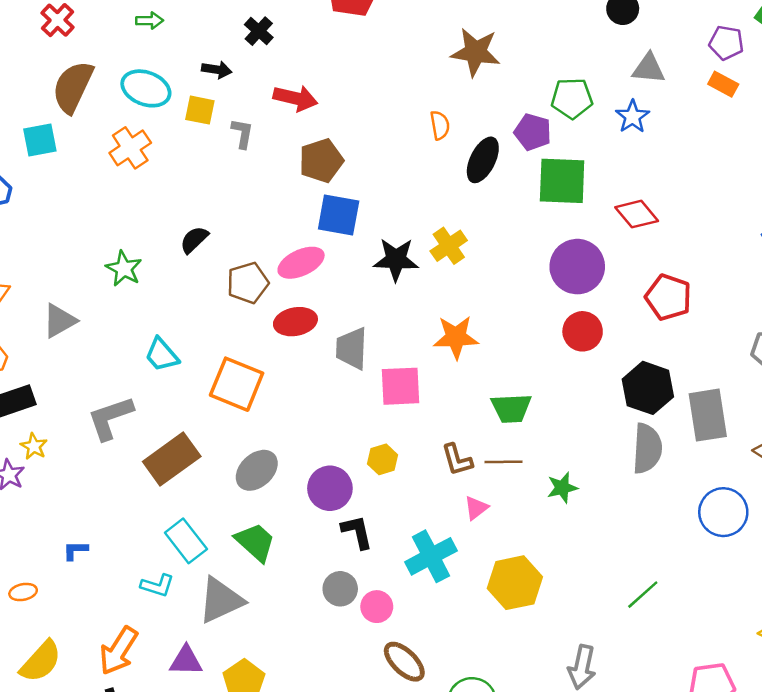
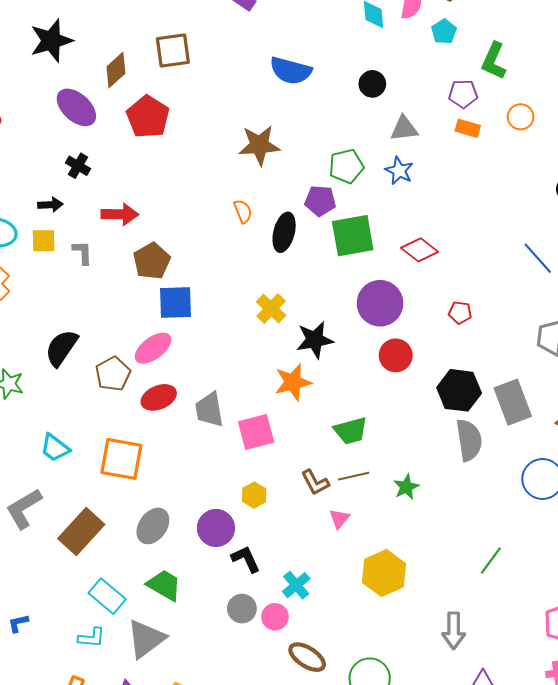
black semicircle: (194, 240) -> (61, 348), size x1.5
black star: (396, 260) -> (315, 340), moved
red pentagon: (668, 297) -> (460, 312), size x0.6
cyan cross: (431, 556) -> (296, 585), moved, size x0.7

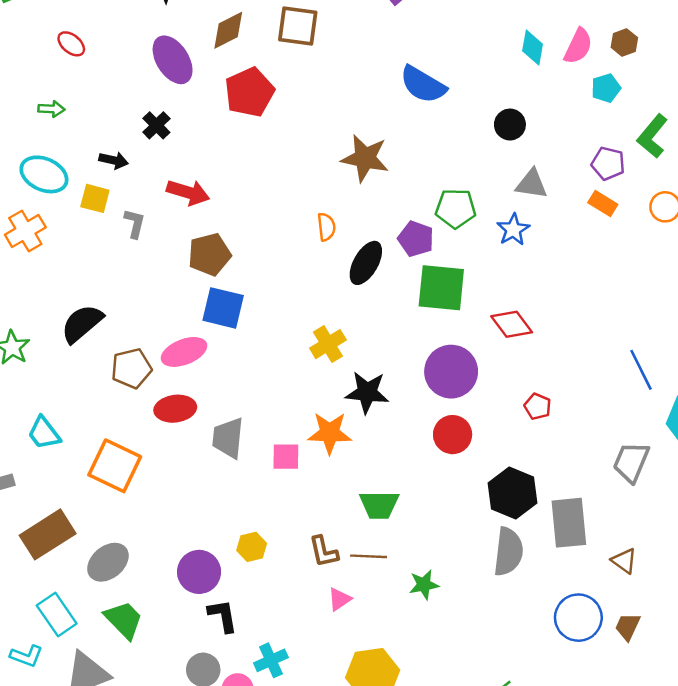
pink square: (256, 432) -> (286, 457), moved, size x0.7
gray ellipse: (153, 526) -> (108, 562), moved

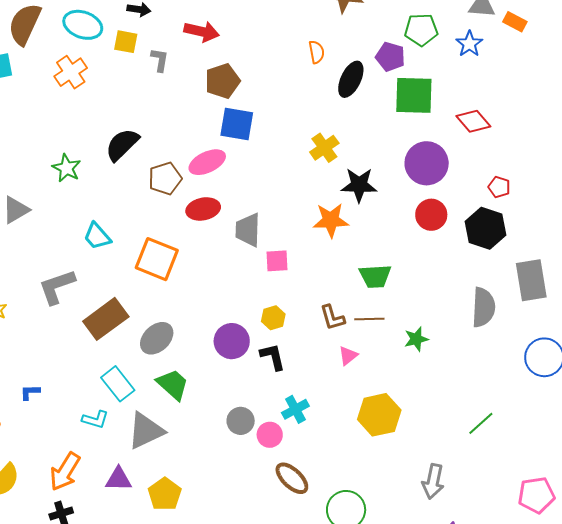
orange rectangle: (603, 203) -> (515, 22), moved
pink square: (286, 457) -> (277, 261), moved
black hexagon: (512, 493) -> (485, 228), moved
black L-shape: (223, 616) -> (273, 357), moved

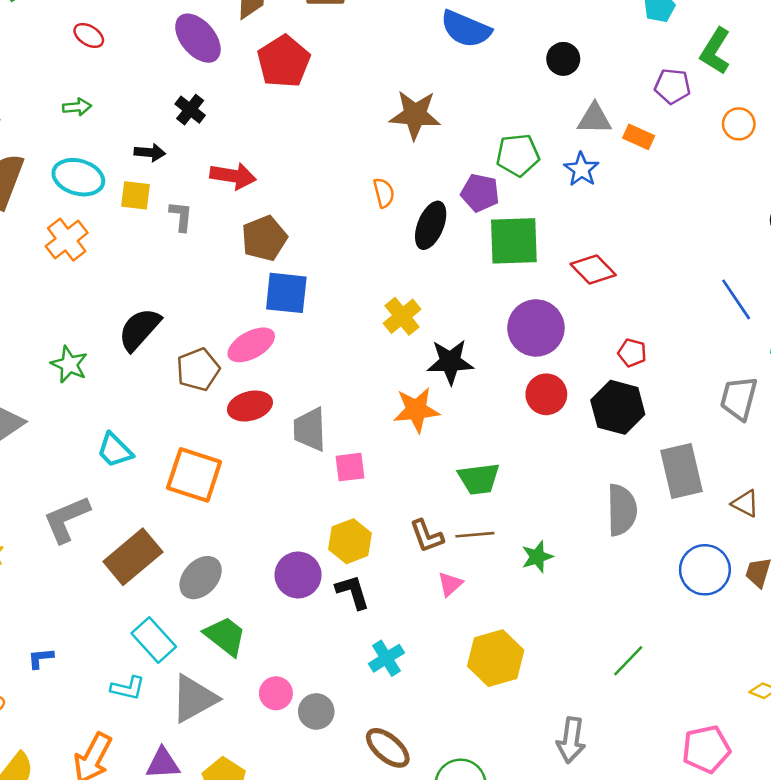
yellow hexagon: (273, 318) -> (350, 541), size x1.4
gray circle: (241, 421) -> (316, 711), moved
pink circle: (270, 435) -> (276, 693), moved

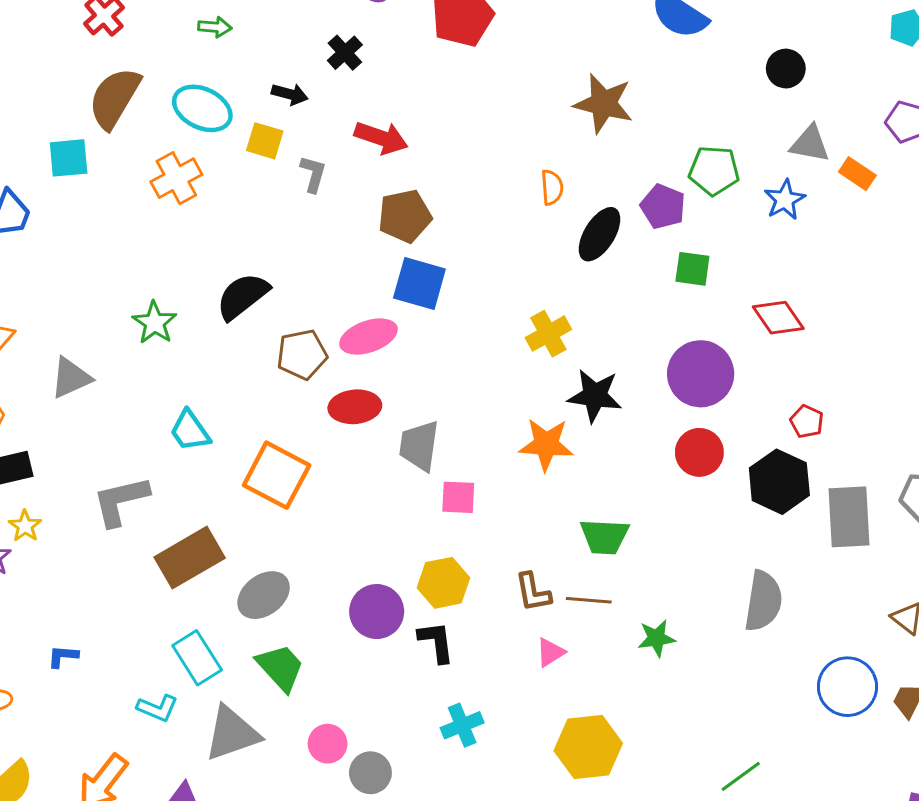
green square: (514, 241) -> (692, 269), size x0.6
gray rectangle: (682, 471) -> (849, 517), moved

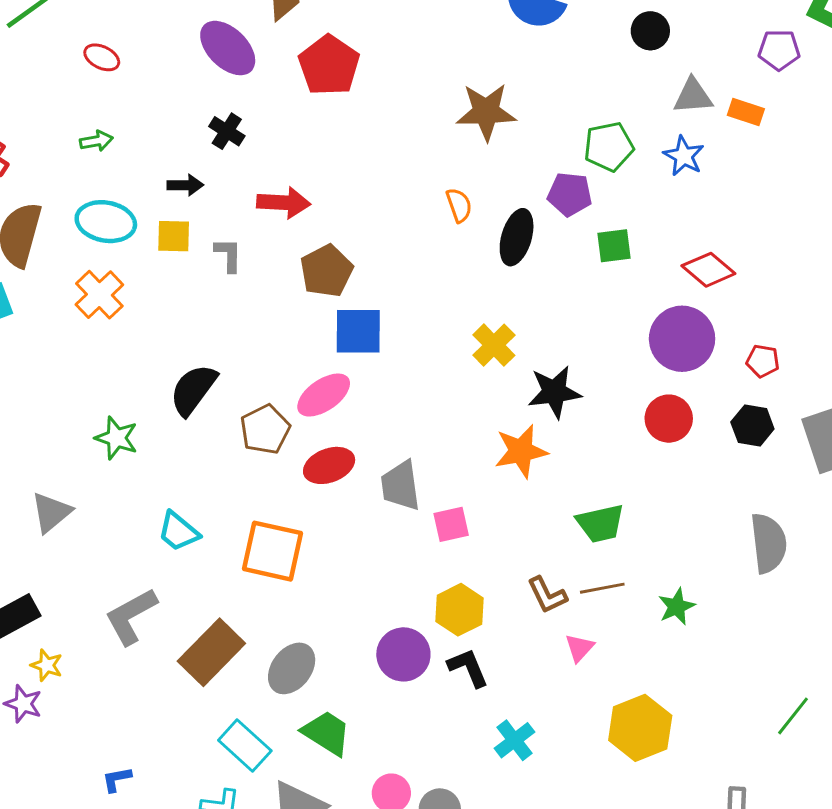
purple circle: (701, 374) -> (682, 339), moved
black hexagon: (779, 482) -> (752, 425), size x0.7

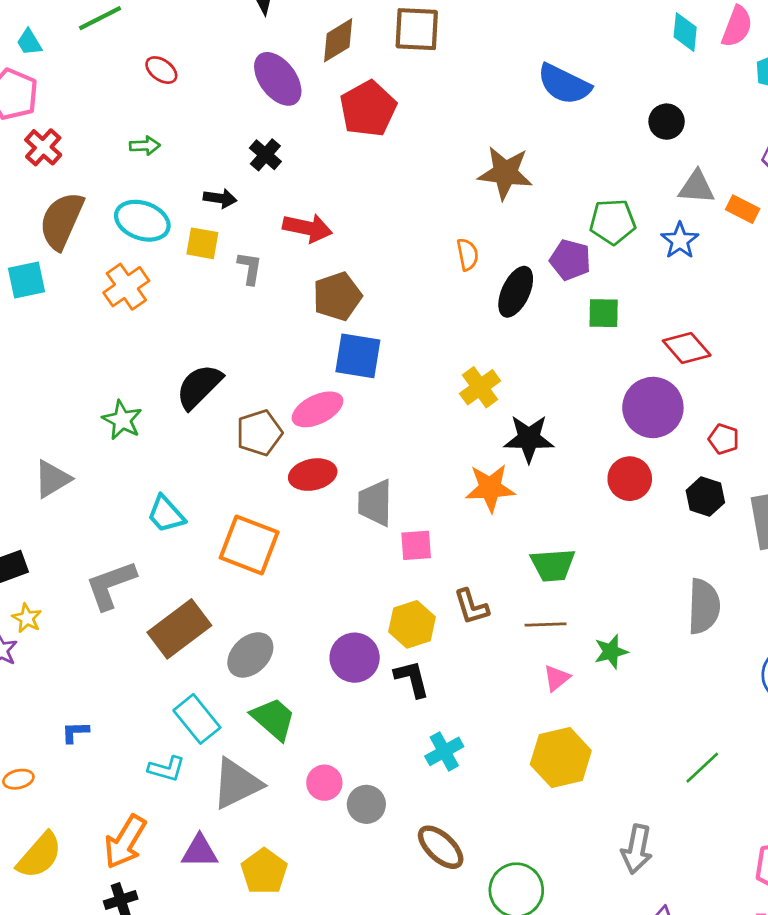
brown L-shape: (547, 595) -> (471, 607), moved
pink triangle: (579, 648) -> (557, 678), moved

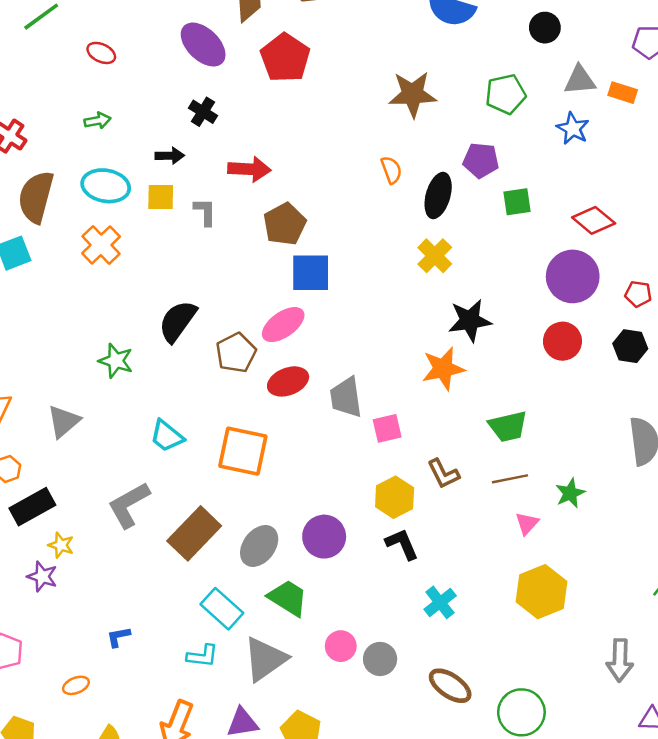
green pentagon: (613, 222) -> (506, 94), moved
yellow cross: (480, 387) -> (435, 256), moved
purple circle: (355, 658) -> (324, 537), moved

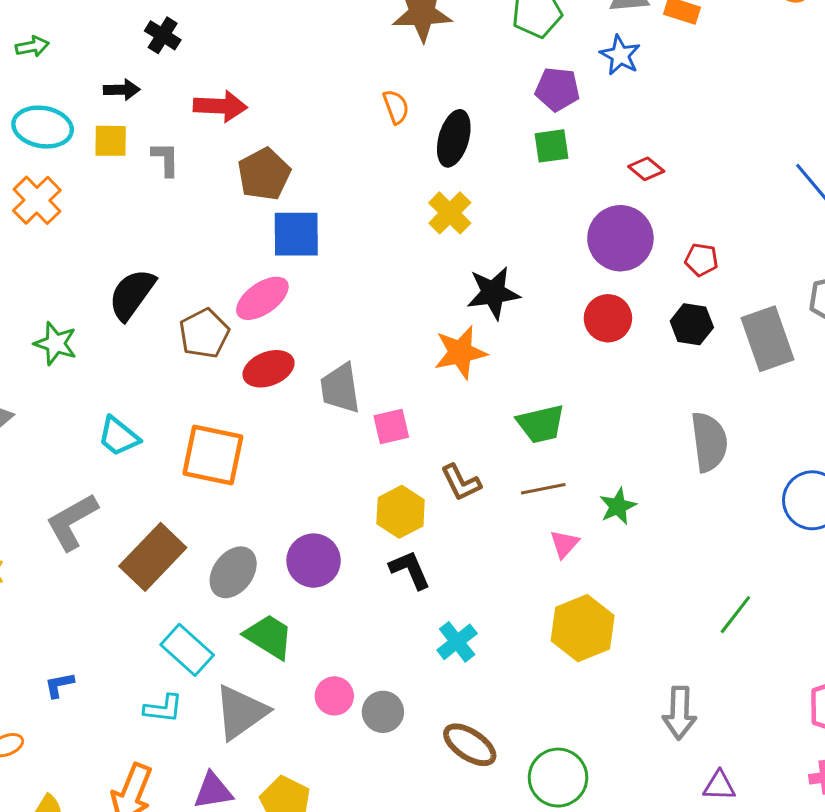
purple pentagon: (481, 160) -> (557, 89), moved
red diamond: (594, 220) -> (646, 169), size x0.7

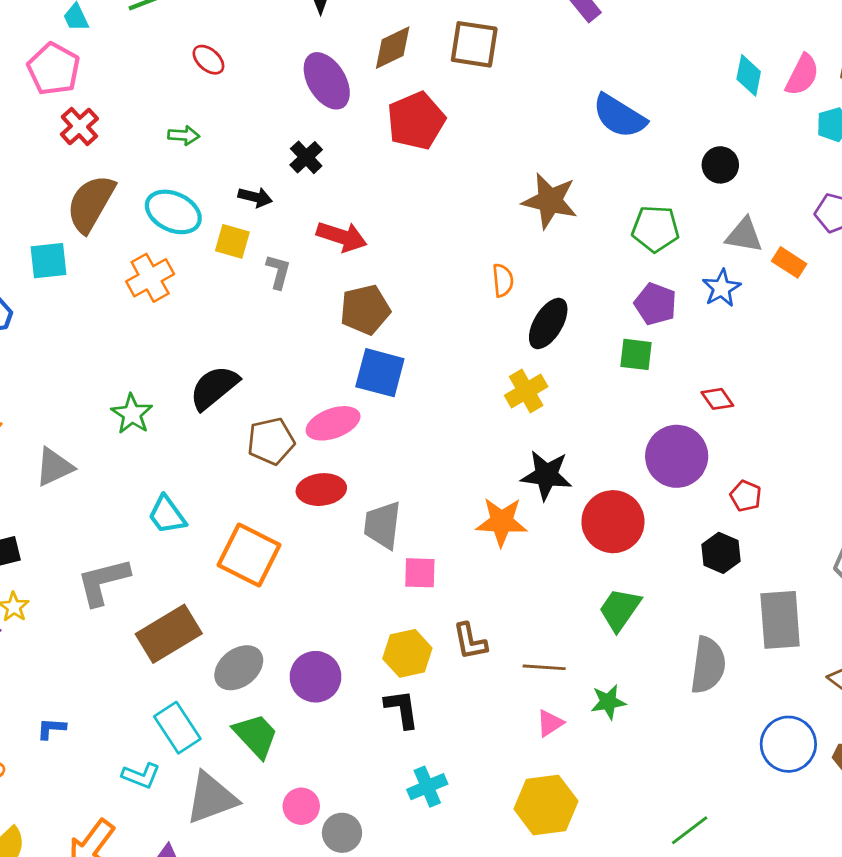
red circle: (608, 318) -> (613, 522), moved, size x1.4
gray rectangle: (768, 339) -> (780, 620), moved
green trapezoid: (541, 424) -> (620, 610), moved, turned 123

